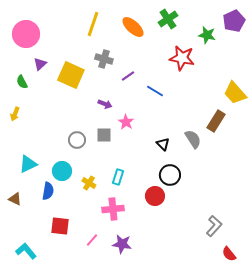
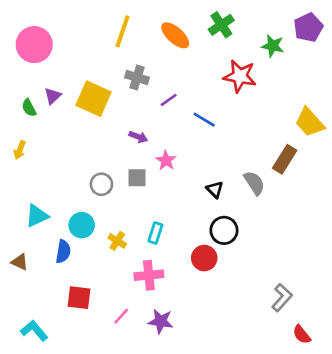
purple triangle: (40, 64) -> (53, 96), moved

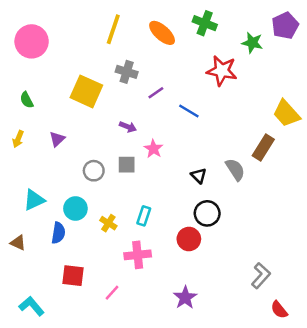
green cross: (221, 25) -> (205, 23), turned -35
purple triangle: (53, 96) -> (57, 139), moved
purple star: (161, 321) -> (185, 298), moved, turned 30

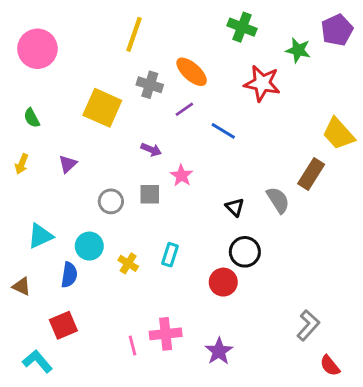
orange ellipse: (162, 33) -> (192, 72), moved
pink cross: (138, 255) -> (166, 334), moved
red square: (73, 276) -> (63, 325), moved, turned -30
pink line: (112, 293) -> (133, 345), turned -56

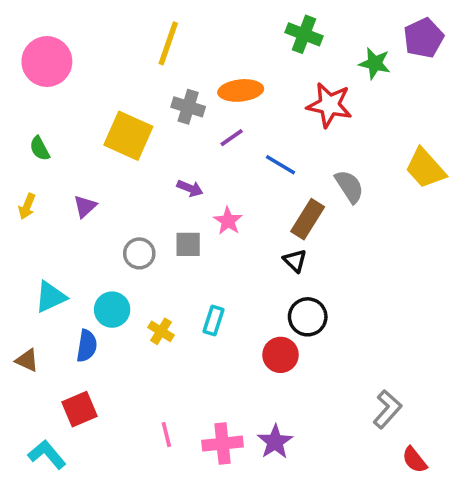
orange ellipse: (192, 72) -> (241, 90), turned -48
brown rectangle: (311, 174) -> (308, 219), moved
gray semicircle: (278, 200) -> (349, 186), moved
pink cross: (166, 334) -> (223, 444), moved

